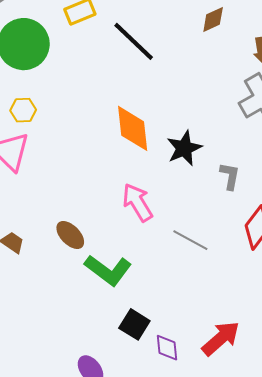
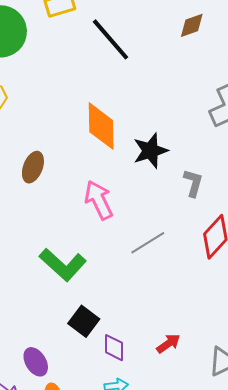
brown ellipse: (70, 235) -> (33, 167), moved, turned 60
gray line: (190, 240) -> (148, 243), turned -66
red arrow: (221, 338) -> (168, 344), size x0.6

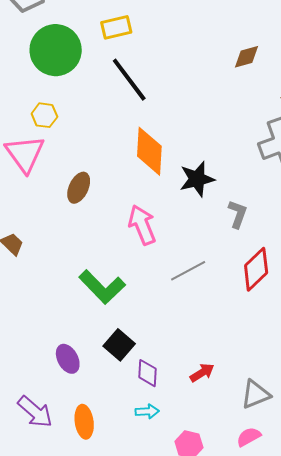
black line: (110, 39) -> (129, 80), moved
purple ellipse: (36, 362) -> (68, 359), moved

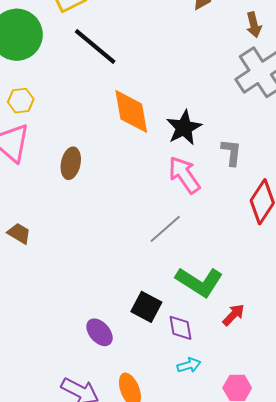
pink arrow: (142, 225) -> (184, 175), moved
gray line: (188, 271) -> (165, 229), moved
green L-shape: (102, 287) -> (199, 282), moved

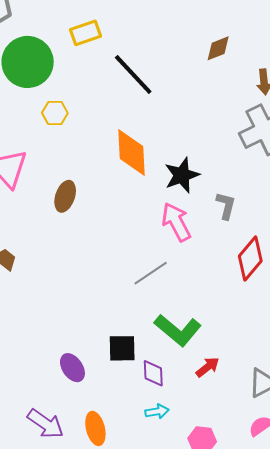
black line: (95, 47) -> (133, 74), moved
yellow hexagon: (21, 101) -> (55, 113), moved
black square: (146, 307) -> (122, 348), turned -36

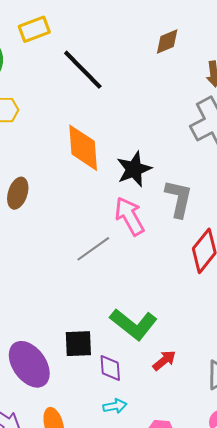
gray L-shape: (226, 206) -> (179, 199), size x1.4
gray line: (151, 273) -> (93, 249), moved
purple ellipse: (72, 368) -> (29, 364), size x1.6

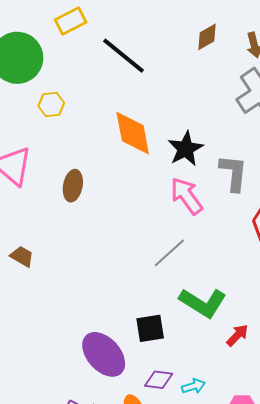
brown diamond: (167, 41) -> (207, 37), moved
gray line: (93, 249) -> (169, 253), moved
purple diamond: (110, 368) -> (159, 380), moved, turned -72

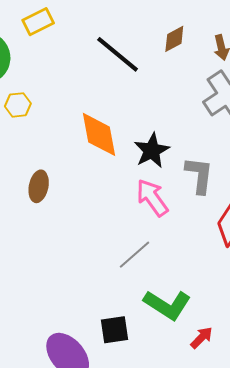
black line: (124, 56) -> (118, 54), moved

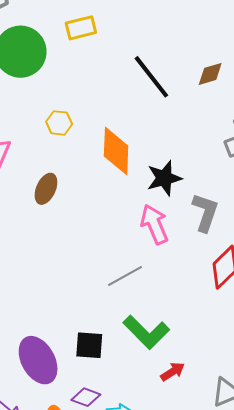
yellow hexagon: (18, 105) -> (59, 123), moved

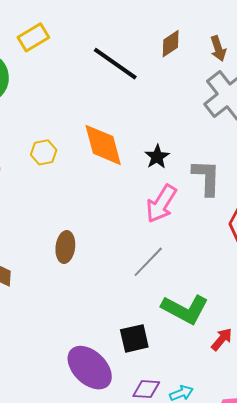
yellow hexagon: (59, 123) -> (44, 152), moved
black star: (164, 178) -> (157, 157), size x0.7
brown ellipse: (46, 189) -> (65, 247), moved
pink arrow: (154, 224) -> (161, 204), turned -108

